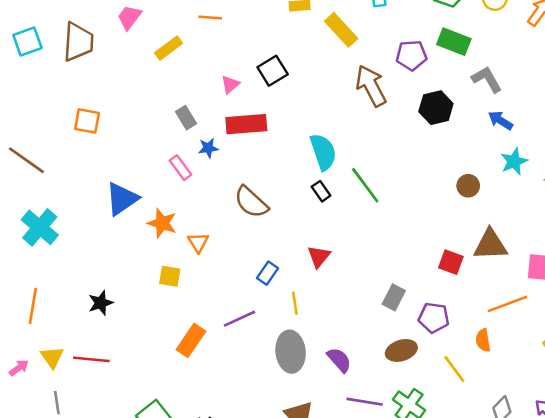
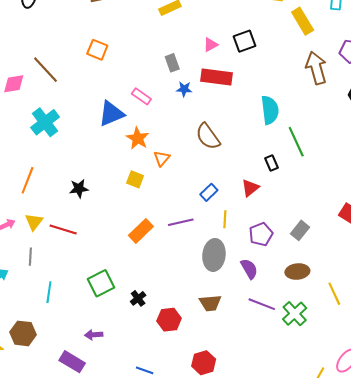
pink rectangle: (180, 168) -> (141, 96), moved, turned -30
black rectangle: (321, 191) -> (271, 163), moved
purple pentagon: (434, 318) -> (261, 234), moved, turned 30

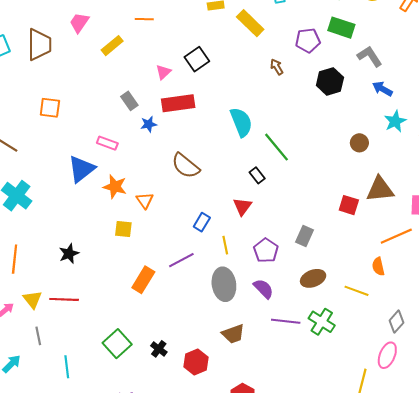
brown arrow: (316, 68) -> (277, 67), size x0.5
yellow line: (334, 294) -> (356, 291), turned -30

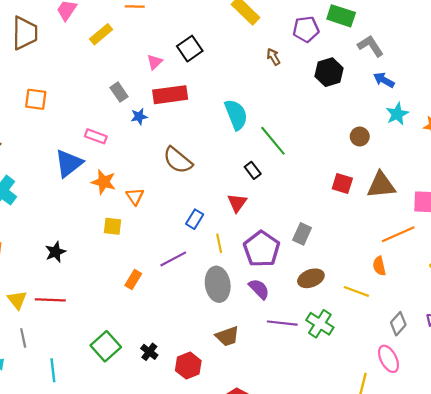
red square: (349, 205) -> (342, 183), moved
purple pentagon: (266, 250) -> (262, 249), size x1.4
orange rectangle: (143, 280) -> (133, 279), size x0.7
pink ellipse: (387, 355) -> (389, 359), turned -50

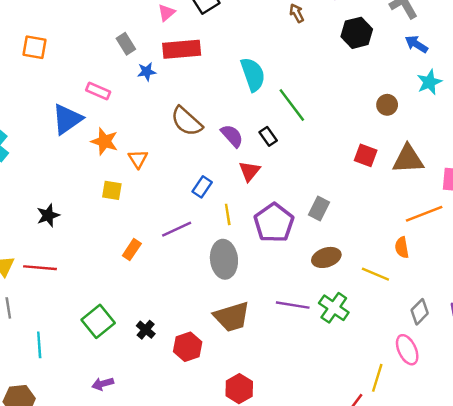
purple semicircle: (259, 289) -> (232, 136), moved
brown trapezoid: (227, 336) -> (232, 317), size x1.4

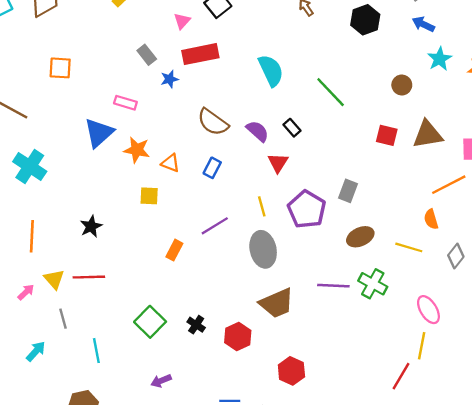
green line: (292, 105) -> (331, 92), moved
orange triangle: (138, 159) -> (171, 163), turned -30
blue rectangle: (202, 187) -> (212, 168), moved
gray diamond: (420, 312) -> (456, 256), moved
pink ellipse: (407, 350) -> (428, 310), moved

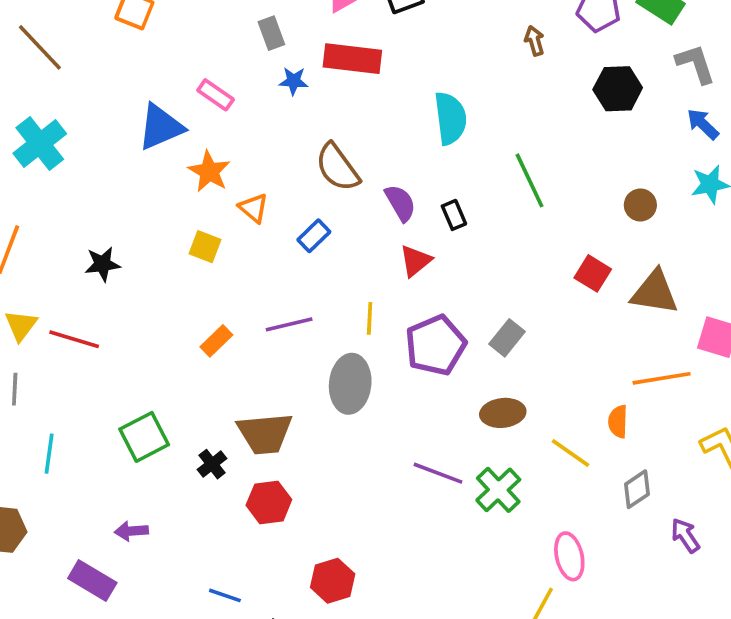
brown trapezoid: (277, 303) -> (265, 433), moved

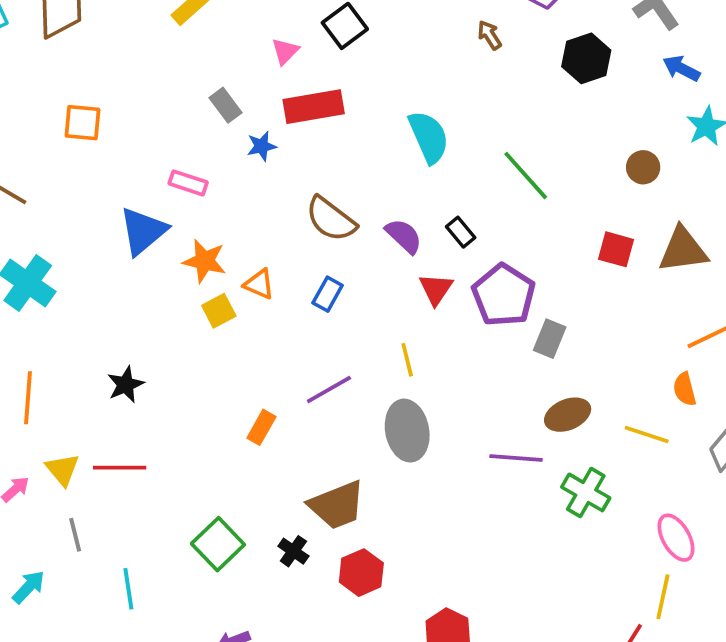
yellow square: (205, 247) -> (219, 311), moved, turned -32
purple pentagon: (436, 345) -> (504, 295), moved
purple line: (438, 473) -> (516, 458), moved

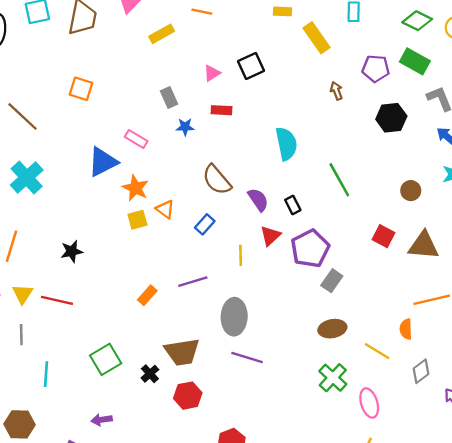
red rectangle: (314, 107) -> (222, 110), size x0.6
yellow line: (407, 360) -> (241, 255), moved
purple line: (516, 458) -> (247, 357), moved
pink ellipse: (676, 538) -> (369, 403), moved

